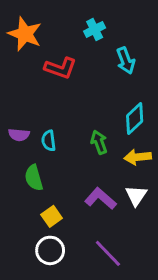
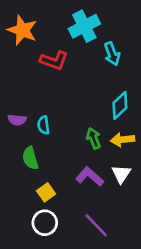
cyan cross: (95, 29) -> (84, 26), size x1.6
green arrow: (99, 142) -> (94, 138), moved

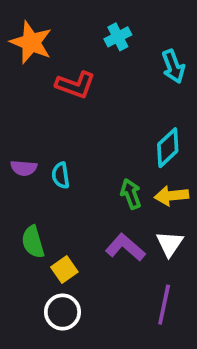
cyan cross: (84, 26) -> (118, 37), size x0.6
cyan arrow: (112, 54) -> (173, 66), moved
green semicircle: (30, 158) -> (33, 242), moved
purple line: (96, 225) -> (164, 305), moved, turned 56

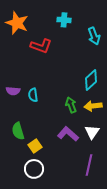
cyan cross: (118, 37) -> (64, 20), turned 32

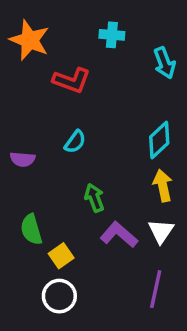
cyan semicircle: (33, 95) -> (75, 142), moved, turned -136
green arrow: (71, 105) -> (94, 198), moved
yellow arrow: (93, 106) -> (163, 186), turned 84

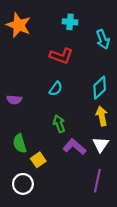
red L-shape: (72, 80) -> (61, 56), moved
cyan semicircle: (75, 142) -> (56, 89), moved
white circle: (59, 296) -> (23, 184), moved

